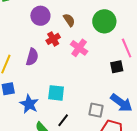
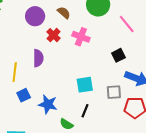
black square: (117, 67) -> (118, 55), moved
cyan square: (56, 93) -> (85, 85), moved

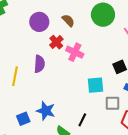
pink cross: (81, 37) -> (75, 52), moved
cyan square: (85, 85) -> (96, 85), moved
blue square: (24, 95) -> (23, 119), moved

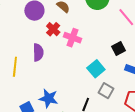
cyan square: (96, 85) -> (96, 69), turned -30
gray square: (112, 103) -> (106, 91), moved, turned 35

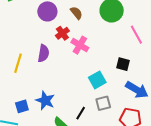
black square: (118, 49) -> (123, 64), turned 32
gray square: (106, 91) -> (103, 103), turned 35

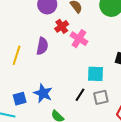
cyan square: (97, 80) -> (96, 74), turned 30
black line: (81, 113) -> (80, 95), moved

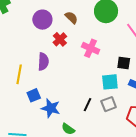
pink cross: (79, 39) -> (91, 48), moved
cyan square: (96, 74) -> (110, 82), moved
blue square: (20, 99) -> (34, 95), moved

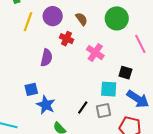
red cross: (60, 39) -> (66, 39), turned -32
yellow line: (19, 74) -> (28, 22), moved

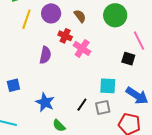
pink cross: (95, 53) -> (82, 48), moved
black square: (125, 73) -> (128, 59), moved
blue square: (31, 89) -> (13, 85), moved

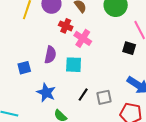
purple semicircle: (45, 55) -> (50, 55), moved
blue square: (13, 85) -> (24, 68), moved
cyan square: (108, 86) -> (74, 65), moved

